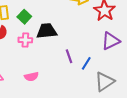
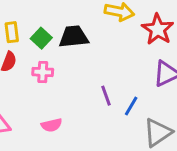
black trapezoid: (47, 31) -> (74, 37), moved

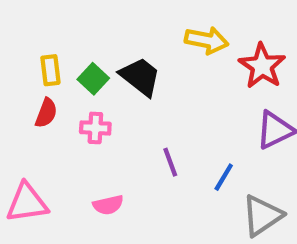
black trapezoid: (74, 37) -> (140, 77), turned 44
purple line: (106, 96) -> (170, 162), moved

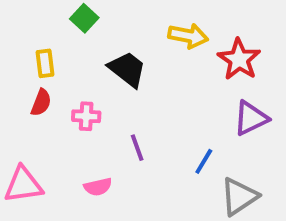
green square: (93, 79) -> (84, 18), moved
purple line: (170, 162) -> (137, 148), moved

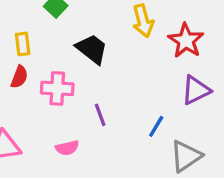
yellow arrow: (188, 36) -> (143, 21), turned 64
pink cross: (86, 116) -> (57, 88), size x1.4

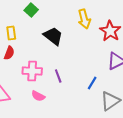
pink cross: (57, 88) -> (32, 71), moved
pink semicircle: (67, 148) -> (38, 96), turned 40

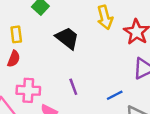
pink cross: (32, 71) -> (28, 90), moved
blue line: (92, 83) -> (115, 95), turned 32

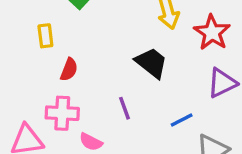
black trapezoid: (67, 38) -> (151, 63), moved
red semicircle: (14, 59) -> (69, 69), moved

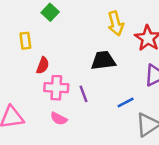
black trapezoid: (151, 63) -> (103, 60), turned -45
pink cross: (62, 113) -> (56, 88), moved

